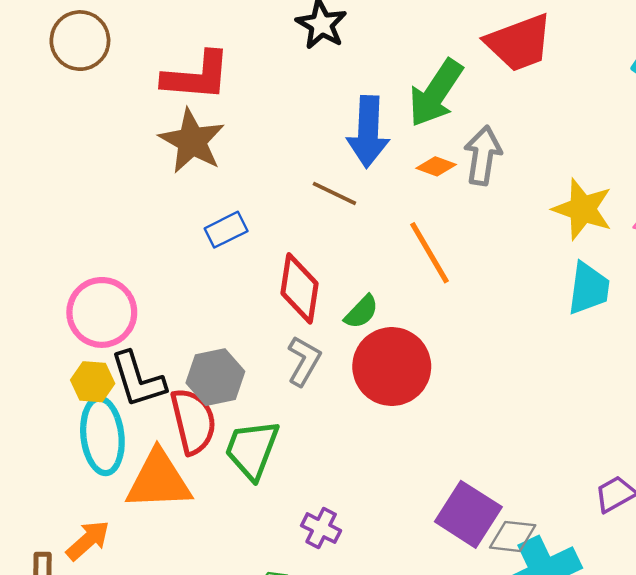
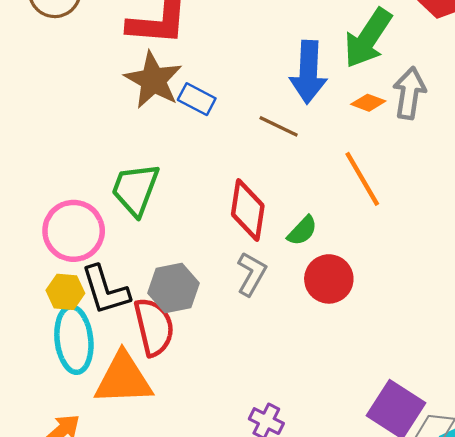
blue rectangle: (226, 230) -> (197, 99), moved, turned 54
red circle: (392, 367) -> (329, 279), size x0.7
green trapezoid: (252, 449) -> (135, 189), moved

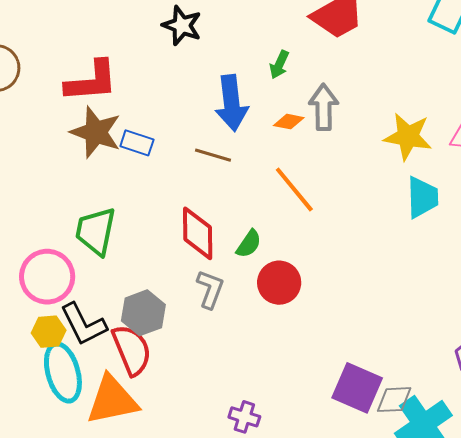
green arrow: (368, 38) -> (279, 65), size x0.5

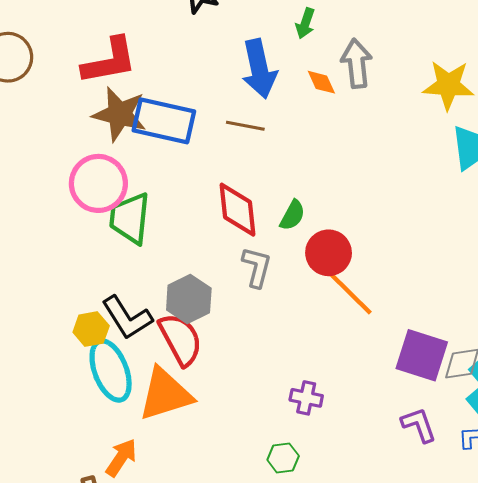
orange diamond: (289, 122) -> (321, 82), turned 60
blue rectangle: (137, 143) -> (164, 121), size x1.8
orange line: (294, 189) -> (350, 293), moved
pink circle: (47, 277) -> (98, 183), moved

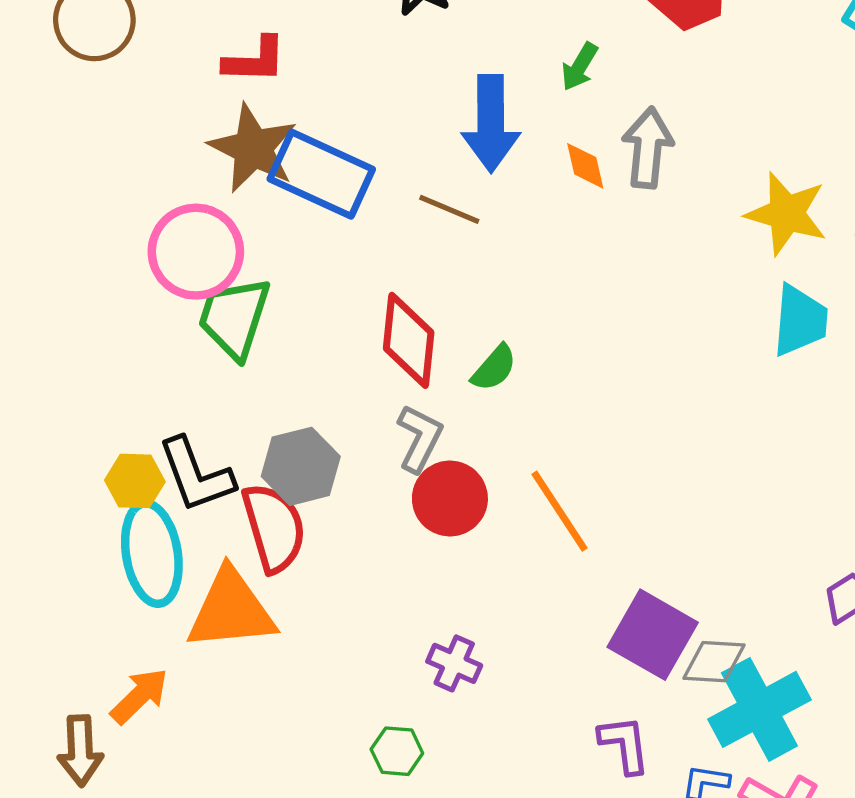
red L-shape: (109, 61) -> (255, 60), size x0.7
red circle: (329, 253) -> (450, 499), moved

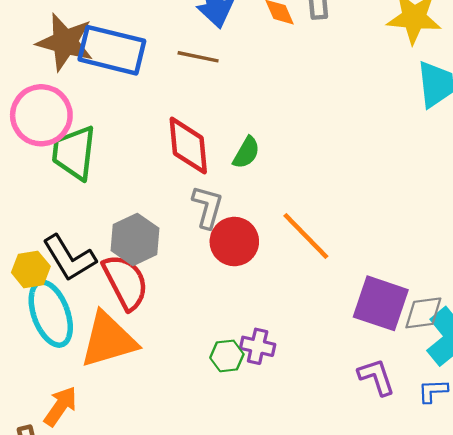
green hexagon: (397, 751) -> (227, 356), moved

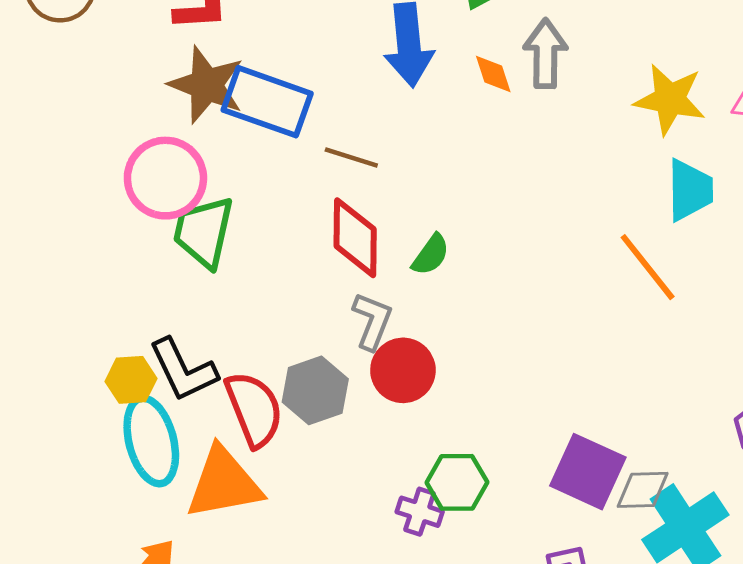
brown line: (198, 57) -> (351, 157), moved
orange line: (306, 236) -> (648, 267), moved
gray hexagon: (135, 239) -> (315, 390), moved
green hexagon: (227, 356) -> (457, 482), moved, size x1.4

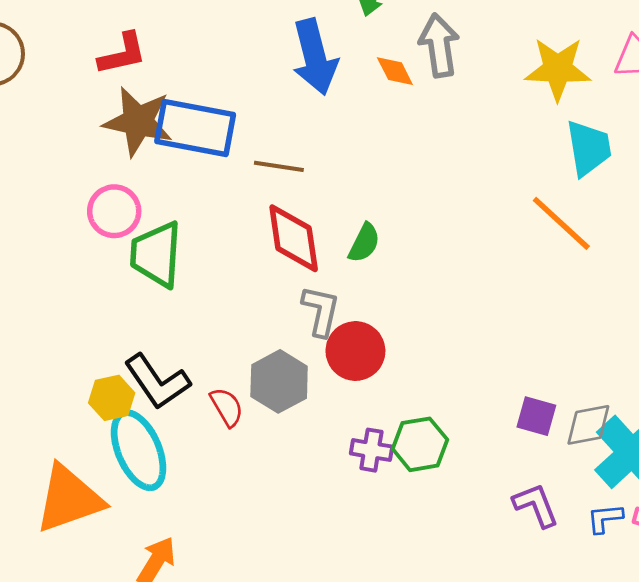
pink circle: (165, 178) -> (114, 211), size x0.7
red semicircle: (254, 409) -> (227, 407), size x0.6
purple square: (588, 472) -> (536, 416), size x0.6
orange triangle: (224, 483) -> (69, 499), moved
purple cross: (420, 512) -> (371, 450), moved

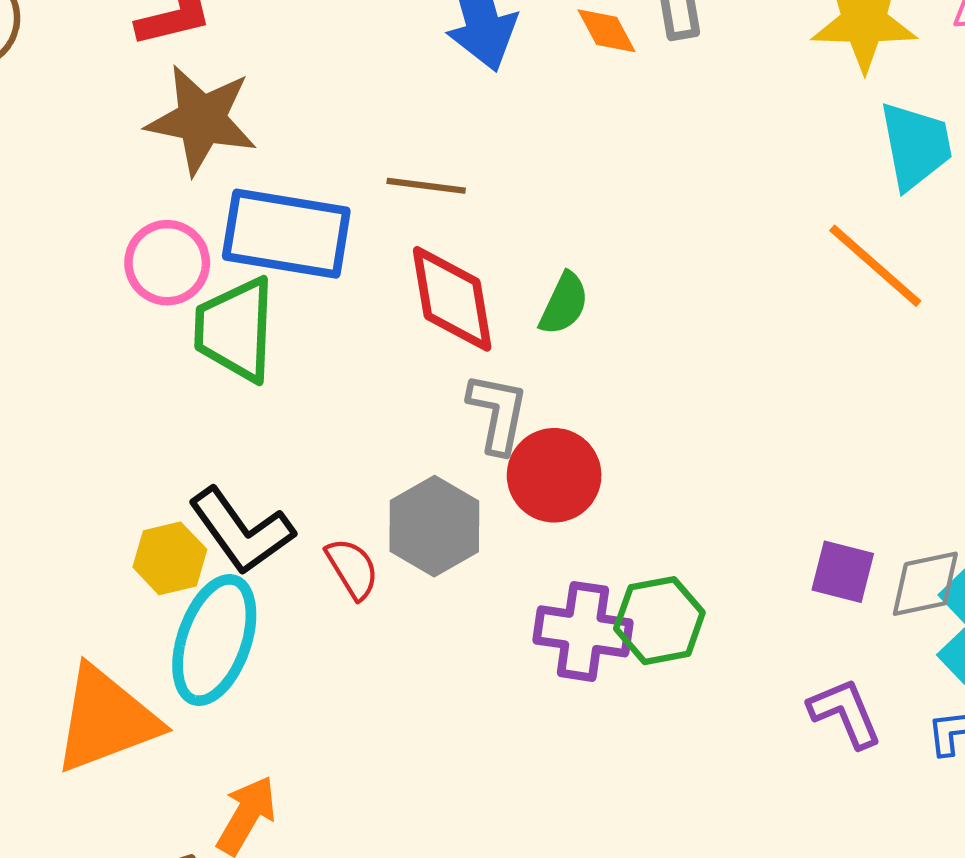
blue rectangle: (195, 128) -> (286, 234), moved
cyan ellipse: (139, 450) -> (214, 640), turned 44
purple cross: (371, 450) -> (583, 631), size x1.4

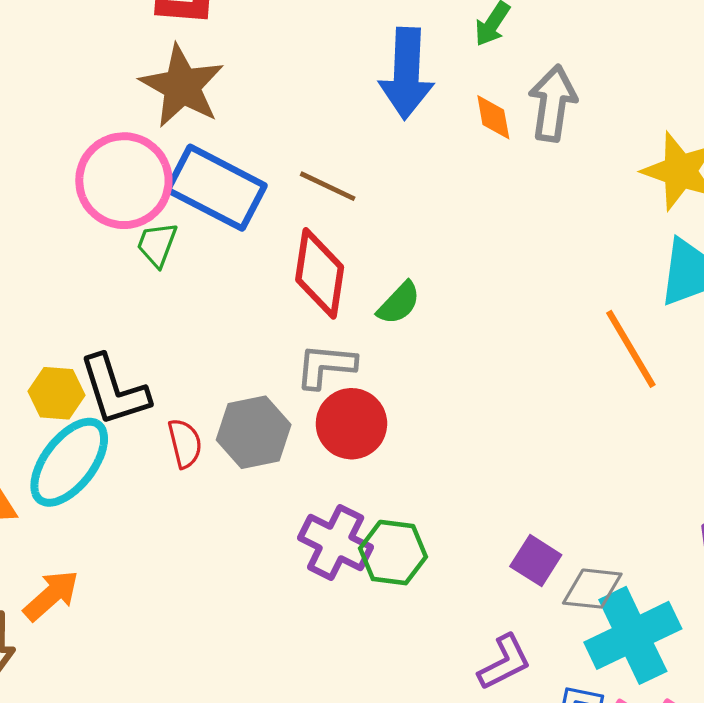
pink circle: (167, 263) -> (124, 181), size x1.5
green trapezoid: (235, 329) -> (157, 244), size x0.6
gray L-shape: (498, 413) -> (326, 366), turned -114
purple L-shape: (845, 713) -> (504, 662), turned 68

